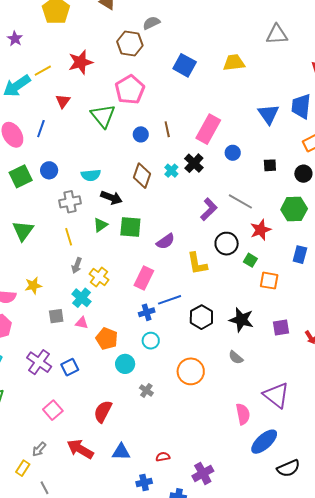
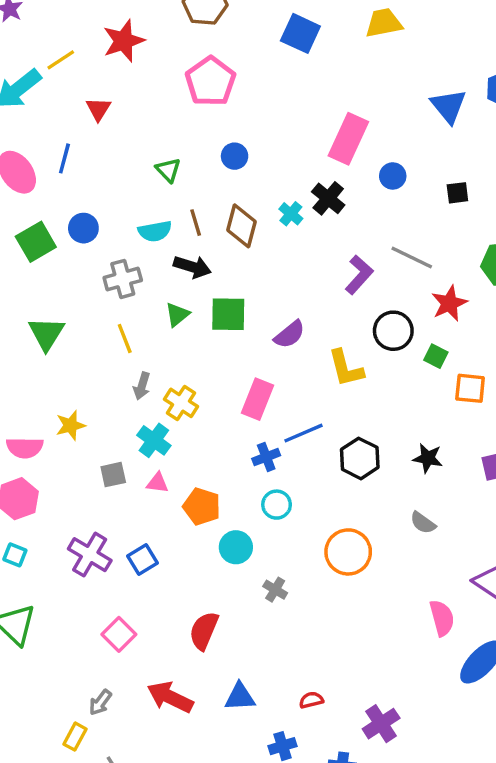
green triangle: (103, 116) -> (168, 170), moved, size x0.6
brown line: (167, 129) -> (196, 223), moved
black star: (241, 320) -> (428, 458), size x0.7

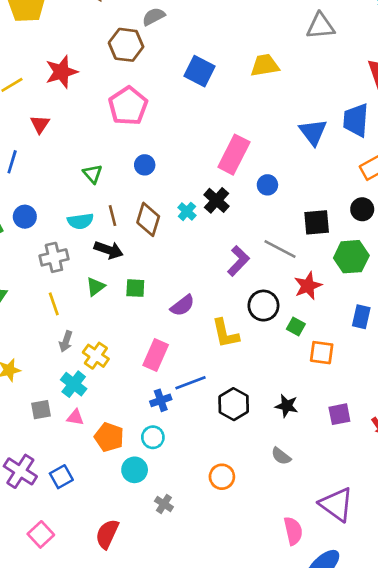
black square: (457, 193) -> (317, 222), moved, size x1.5
green square: (228, 314) -> (135, 288), size x0.7
cyan circle: (277, 505) -> (153, 437), moved
orange circle: (348, 552) -> (222, 477), size x0.7

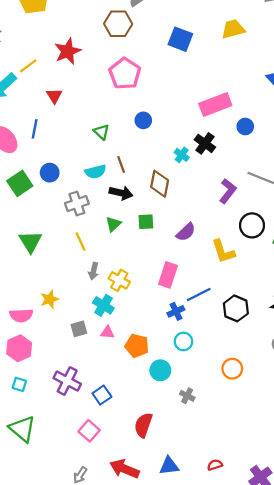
pink rectangle: (234, 155) -> (215, 105), turned 48
brown diamond: (148, 219) -> (160, 184), moved
cyan circle: (153, 437) -> (183, 341), moved
blue square: (61, 477) -> (102, 395), moved

